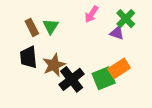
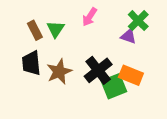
pink arrow: (91, 14) -> (90, 17), moved
orange rectangle: (119, 68) -> (131, 75), turned 55
black cross: (72, 79) -> (98, 70), moved

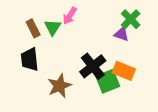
pink arrow: (90, 17) -> (70, 16), moved
brown star: (59, 72) -> (59, 86), moved

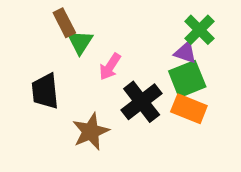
pink arrow: (70, 16) -> (110, 67), moved
brown rectangle: (33, 28) -> (64, 23), moved
green square: (108, 81) -> (187, 79), moved

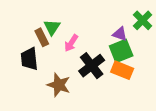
brown rectangle: (64, 23) -> (42, 37), moved
green cross: (199, 30) -> (143, 20), moved
brown star: (91, 132) -> (59, 85), turned -30

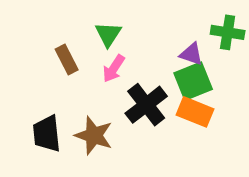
green cross: (143, 20) -> (228, 32), turned -36
green triangle: (52, 27) -> (108, 34), moved
black trapezoid: (29, 59) -> (47, 134), moved

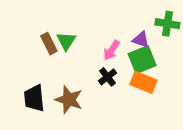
green triangle: (108, 34) -> (66, 41), moved
pink arrow: (114, 69) -> (111, 50), moved
black cross: (146, 105) -> (107, 77), size x0.6

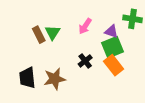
pink arrow: (111, 50) -> (85, 26), moved
orange rectangle: (143, 82) -> (114, 65), turned 30
brown star: (69, 100) -> (55, 79), turned -30

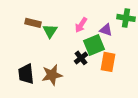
brown rectangle: (39, 35) -> (33, 23), moved, turned -49
green square: (112, 47) -> (94, 45), moved
orange rectangle: (114, 65) -> (108, 62), turned 48

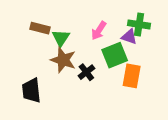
green cross: (126, 18) -> (139, 24), moved
black cross: (81, 58) -> (86, 72), moved
brown star: (52, 75) -> (63, 60), moved, turned 30

